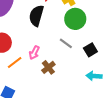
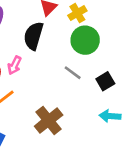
pink arrow: (34, 53) -> (14, 65), moved
brown cross: (48, 67) -> (49, 121), moved, size x1.5

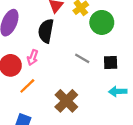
green circle: (85, 40) -> (102, 22), moved
black square: (105, 81) -> (111, 63), turned 35

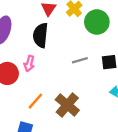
gray line: (82, 58) -> (80, 60), turned -42
orange line: (27, 86) -> (35, 101), moved

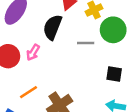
gray line: (80, 60) -> (86, 43), moved

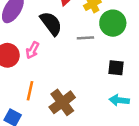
black semicircle: (52, 27) -> (51, 24), turned 125
orange line: (28, 92) -> (30, 91), turned -42

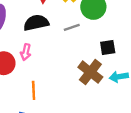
black semicircle: (51, 24) -> (36, 23), turned -50
brown cross: (62, 102) -> (90, 72), moved

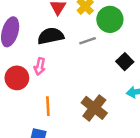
black square: (108, 47) -> (125, 62), turned -35
brown cross: (90, 72) -> (94, 108), moved

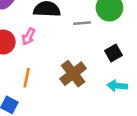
brown cross: (94, 108) -> (73, 74), moved

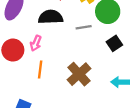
black square: (113, 53) -> (114, 43), moved
orange line: (27, 78) -> (40, 69), moved

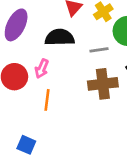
brown cross: (79, 74) -> (103, 84), moved, turned 35

